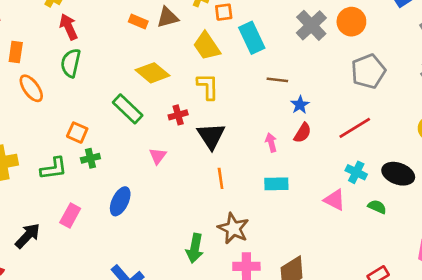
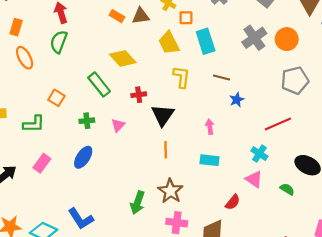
yellow L-shape: (208, 86) -> (181, 77), moved
red semicircle: (303, 133) -> (233, 202), moved
green cross: (90, 158) -> (87, 121), moved
cyan cross: (356, 172) -> (259, 154), moved

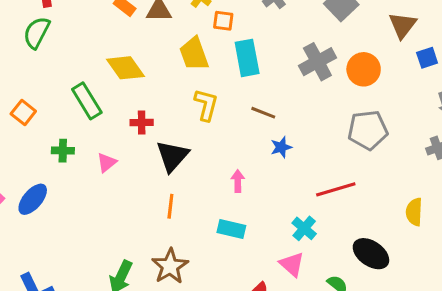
blue ellipse: (83, 157) -> (33, 199), moved

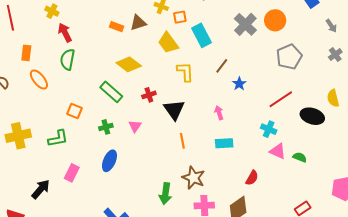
brown line: (263, 113) -> (222, 66), turned -56
blue ellipse: (33, 199) -> (109, 161), moved
black ellipse: (371, 254) -> (312, 116), moved
pink triangle: (292, 264) -> (278, 151), moved

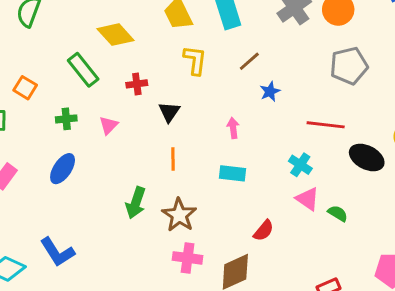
red line: (281, 99) -> (326, 125), turned 30
black triangle: (174, 110) -> (169, 112), size x0.7
green arrow: (165, 194) -> (136, 203), moved

